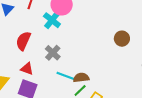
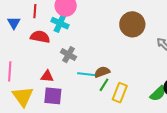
brown circle: (122, 39) -> (132, 24), size x1.6
red semicircle: (23, 41) -> (40, 37), moved, turned 90

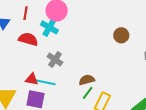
brown circle: (132, 24) -> (121, 35), size x0.6
cyan line: (87, 74) -> (46, 82), moved

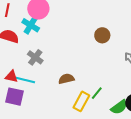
green line: (88, 93) -> (97, 93), moved

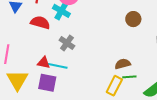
brown semicircle: (66, 79) -> (123, 64), moved
green line: (97, 93) -> (129, 77), turned 48

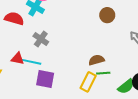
purple square: (47, 83) -> (45, 79), moved

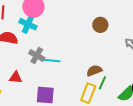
cyan line: (31, 62) -> (50, 60), moved
green line: (103, 73) -> (102, 83), turned -56

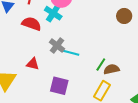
brown circle: (100, 25) -> (124, 16), moved
green line: (102, 83) -> (101, 65), moved

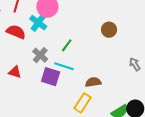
cyan line: (70, 52) -> (64, 66), moved
green line: (101, 65) -> (67, 45), moved
purple square: (59, 86) -> (51, 77), moved

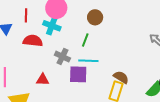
brown circle: (109, 30) -> (95, 17), moved
brown semicircle: (93, 82) -> (121, 77), moved, turned 56

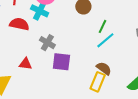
green line: (85, 40) -> (103, 26), moved
cyan line: (88, 61) -> (105, 40), moved, turned -48

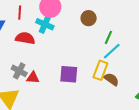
gray cross: (47, 43) -> (19, 71), moved
yellow rectangle: (98, 82) -> (100, 70), moved

